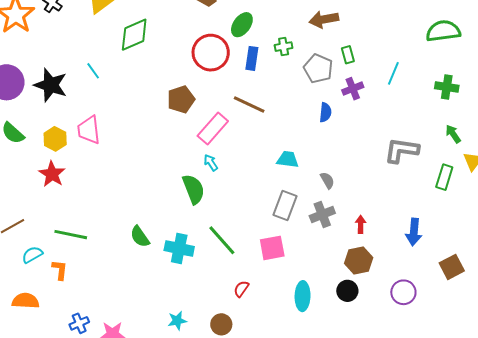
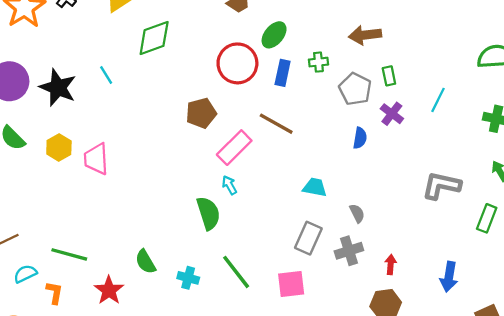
purple cross: (353, 89) -> (392, 114), turned -35
pink trapezoid: (89, 130) -> (96, 159), moved
red star: (52, 174) -> (109, 290), moved
cyan cross: (179, 249) -> (188, 278), size x0.7

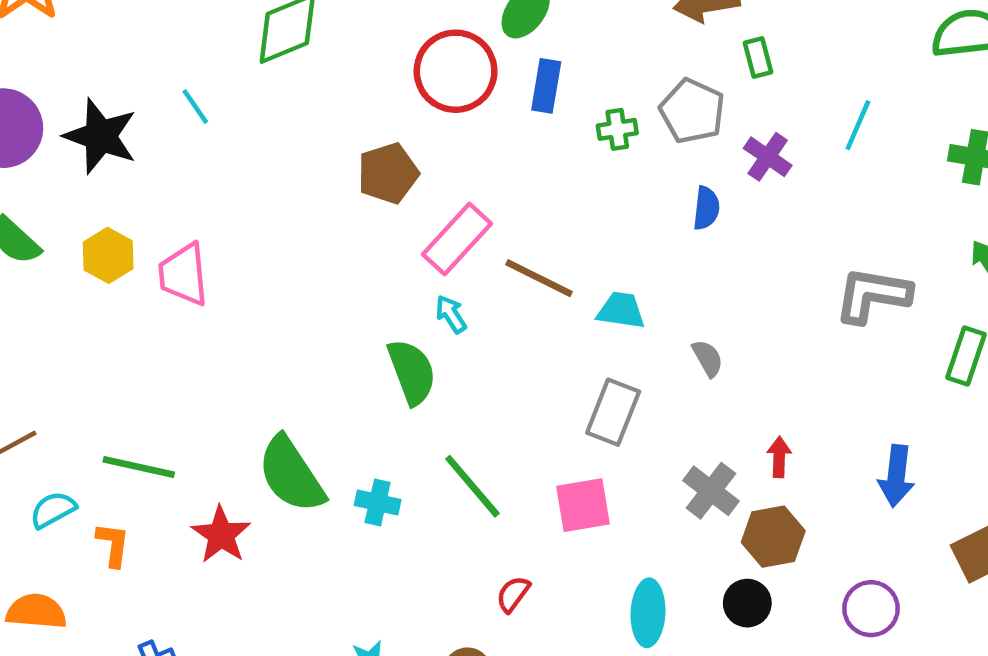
green cross: (318, 62) -> (617, 129), moved
green rectangle: (389, 76) -> (758, 58), moved
brown line: (276, 124) -> (539, 278), moved
gray cross: (349, 251) -> (711, 491), moved, turned -32
green semicircle: (146, 262) -> (291, 475), size x1.6

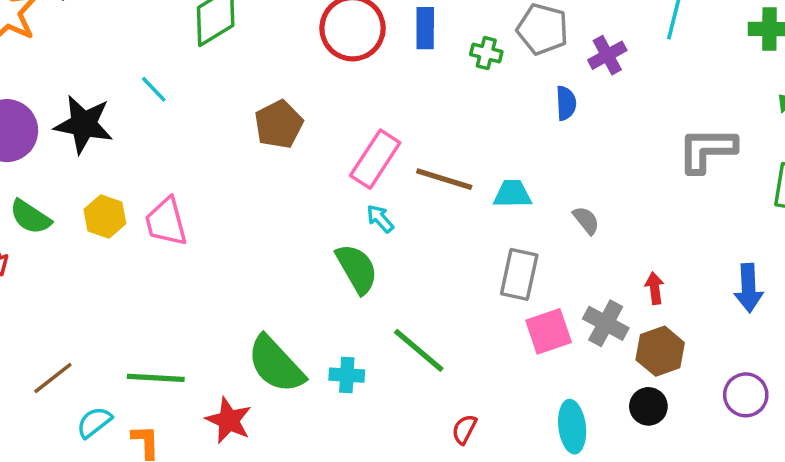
green cross: (617, 129) -> (486, 53), turned 32
purple cross: (768, 157) -> (607, 55), turned 36
brown pentagon: (388, 173) -> (279, 124), moved
pink square: (583, 505) -> (549, 331), moved

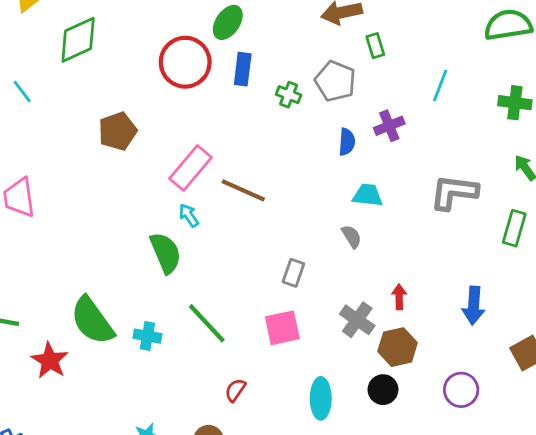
purple cross: (607, 55) -> (389, 126), moved
cyan trapezoid: (512, 194) -> (368, 195), moved
gray rectangle: (519, 274) -> (293, 273), size x0.7
pink square: (549, 331) -> (282, 328), moved

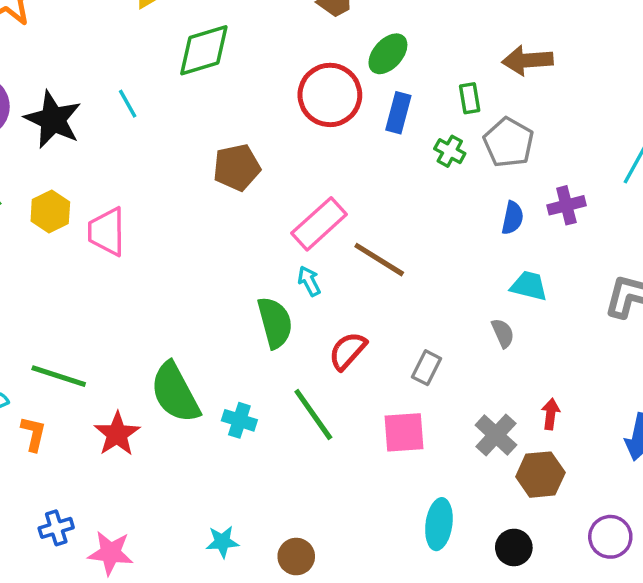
green rectangle: (375, 46) -> (470, 98), moved
red semicircle: (235, 390) -> (348, 351), moved, size x1.4
black circle: (383, 390) -> (514, 547), moved

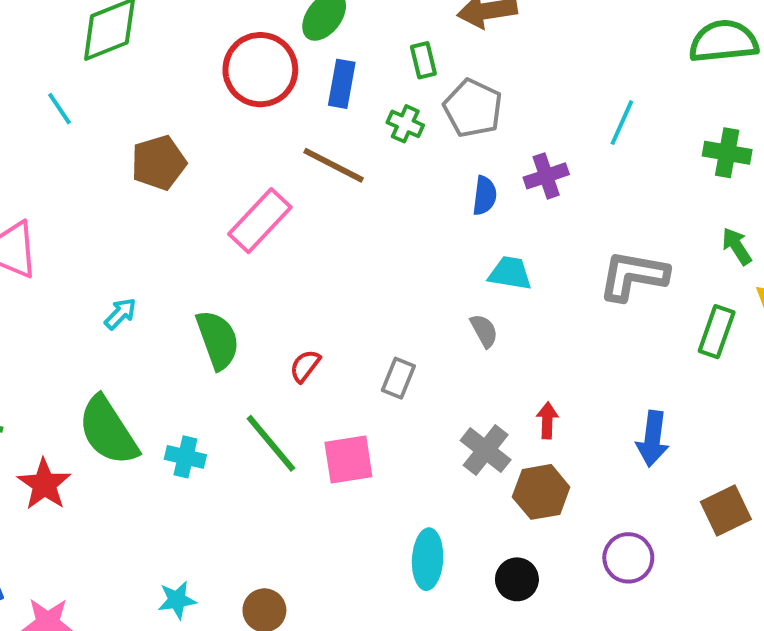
cyan line: (128, 104) -> (59, 109), moved
brown line: (379, 260) -> (334, 165), moved
cyan arrow: (309, 281) -> (120, 314), moved, turned 76
red semicircle: (348, 351) -> (305, 366), size x0.7
pink square: (404, 432) -> (348, 460), moved

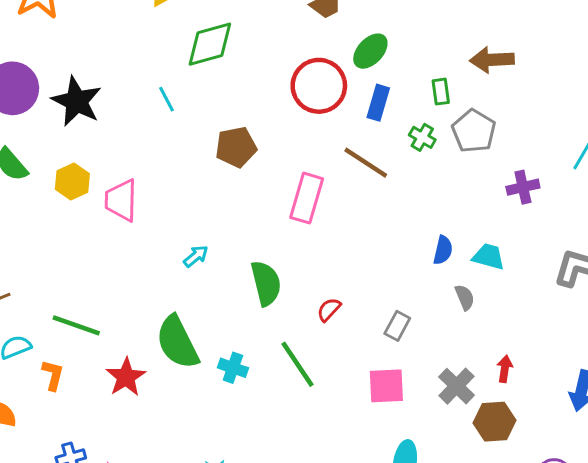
blue semicircle: (485, 196) -> (443, 250), moved
pink rectangle: (260, 221) -> (307, 198), turned -33
pink square: (348, 460) -> (386, 386), moved

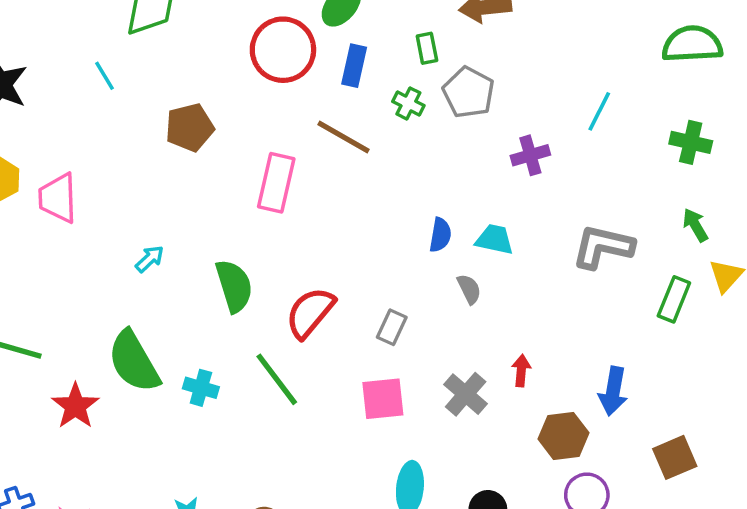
red semicircle: (329, 309) -> (310, 313), size x1.8
brown hexagon: (494, 422) -> (564, 436), moved

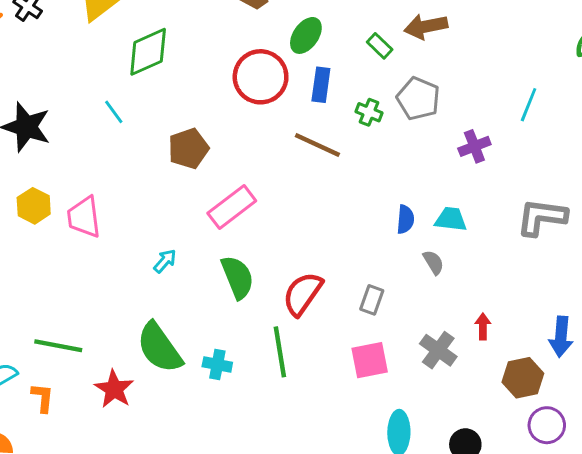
green rectangle: (427, 48) -> (380, 46), moved, turned -30
pink rectangle: (276, 183) -> (232, 207), moved, turned 45
green line: (277, 379) -> (280, 352), turned 33

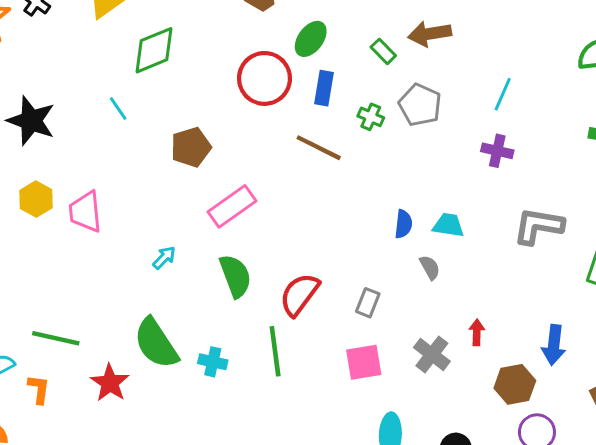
cyan line: (529, 105) -> (503, 94), moved
purple cross: (474, 146) -> (497, 151), moved, turned 32

